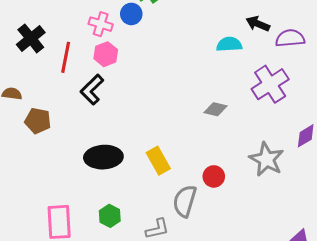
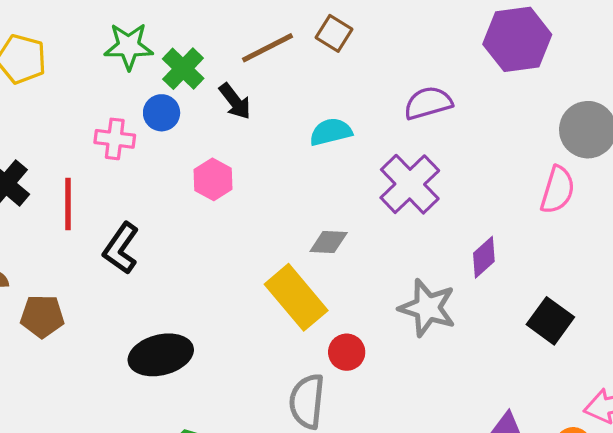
black arrow: (258, 24) -> (235, 101), moved, turned -140
pink hexagon: (106, 54) -> (213, 179), moved
yellow rectangle: (158, 161) -> (296, 297), moved, size x1.4

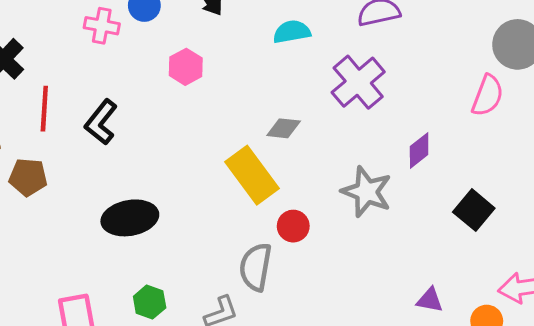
red line: (68, 204) -> (44, 109), moved

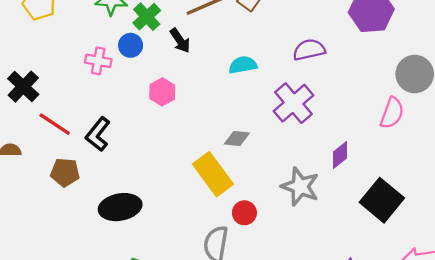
red line: (44, 109) -> (55, 124), turned -60
brown pentagon: (28, 177) -> (65, 172), moved
black square: (474, 210) -> (382, 200), size x1.4

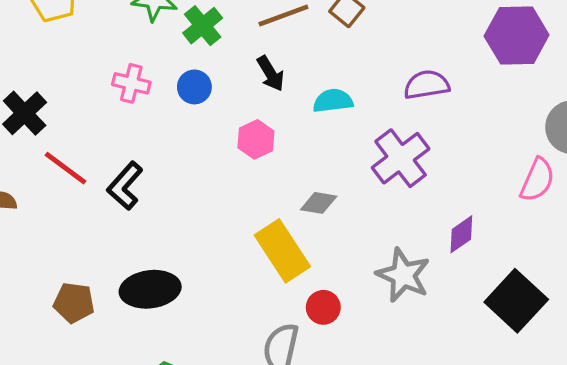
black arrow: (180, 41) -> (271, 74), moved
blue circle: (131, 45) -> (194, 87), moved
pink hexagon: (162, 92) -> (256, 139), moved
brown pentagon: (65, 172) -> (74, 303), moved

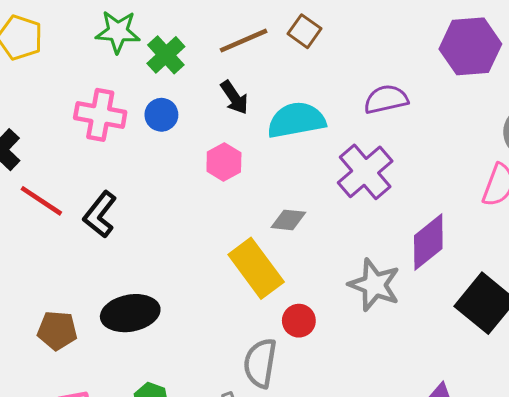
pink cross: (131, 83) -> (100, 115), size x1.4
cyan semicircle: (333, 101) -> (296, 120), size x1.5
purple diamond: (461, 234) -> (428, 242), size x1.5

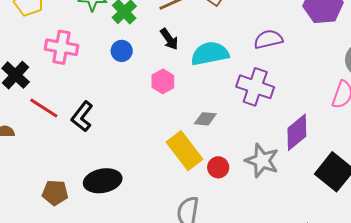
pink cross: (100, 115) -> (61, 47), moved
purple cross: (365, 172) -> (255, 87), turned -30
red circle: (299, 321) -> (218, 167), moved

